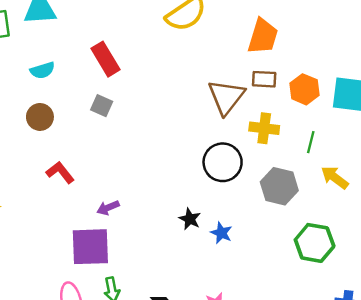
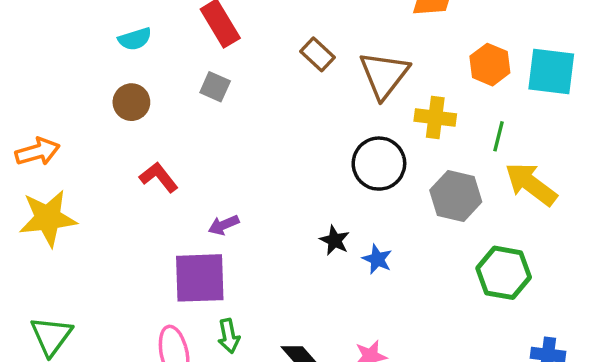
brown rectangle: (264, 79) -> (318, 54), moved, turned 40
yellow arrow: (335, 177) -> (531, 184), size x1.4

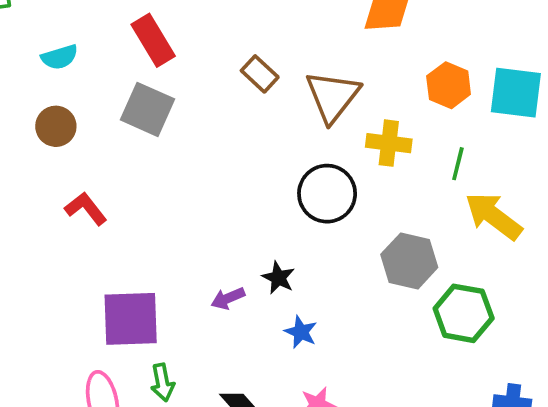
gray square: (215, 87) -> (148, 109), size x1.6
gray hexagon: (456, 196) -> (409, 261), moved
purple arrow: (224, 225) -> (228, 298), moved
blue star: (377, 259) -> (301, 332), moved

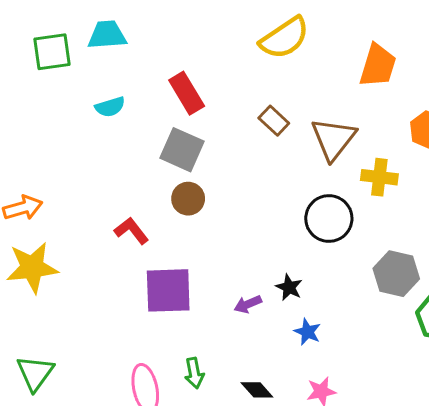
brown circle: (56, 126) -> (188, 199), moved
purple square: (131, 319) -> (168, 290), moved

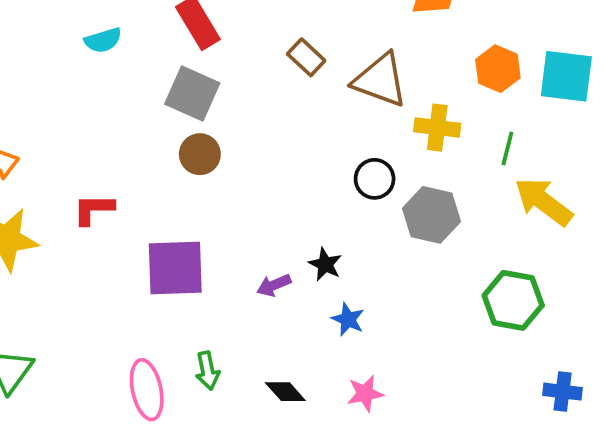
brown triangle: (333, 139) -> (380, 80), turned -48
black circle: (329, 219) -> (375, 179), size x0.7
red L-shape: (131, 231) -> (94, 209), moved, turned -52
gray hexagon: (396, 274) -> (432, 215), moved

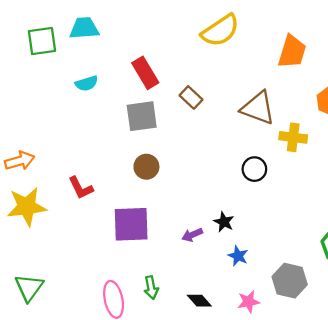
brown rectangle: (306, 57) -> (191, 97), moved
gray square: (192, 93) -> (142, 116), turned -32
brown circle: (200, 154) -> (146, 167), moved
red L-shape: (94, 209) -> (81, 188), turned -116
gray hexagon: (432, 215) -> (290, 281), moved

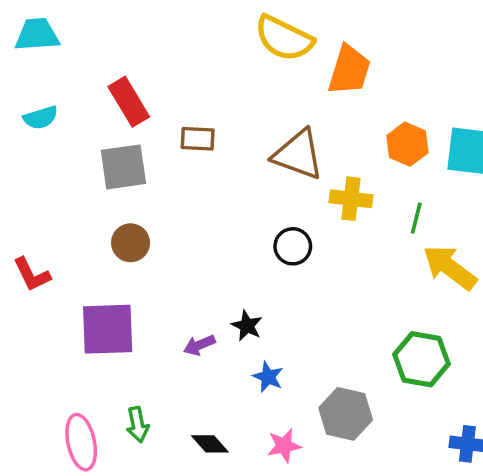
yellow semicircle: (220, 31) -> (284, 38), moved, turned 60
brown rectangle: (191, 97) -> (198, 139), turned -40

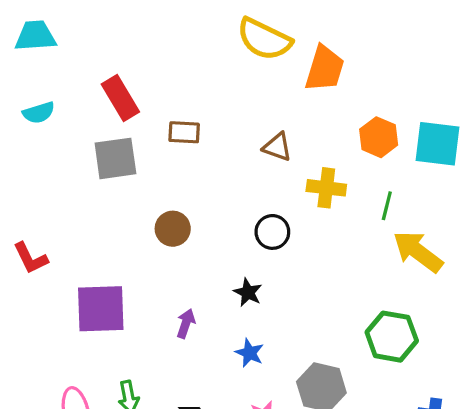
brown triangle: (298, 155) -> (277, 147), size x0.6
brown circle: (131, 243) -> (173, 229), moved
black star: (247, 326) -> (248, 292), moved
purple arrow: (199, 345) -> (186, 323), turned 132

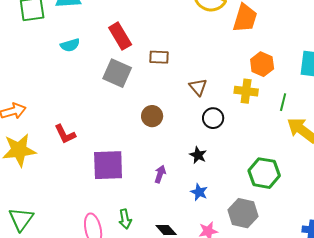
orange hexagon: (379, 137) -> (262, 64), moved
brown triangle: (277, 147) -> (198, 87), moved, turned 30
gray square: (115, 158) -> (117, 73), turned 32
green hexagon: (392, 337) -> (264, 173), moved

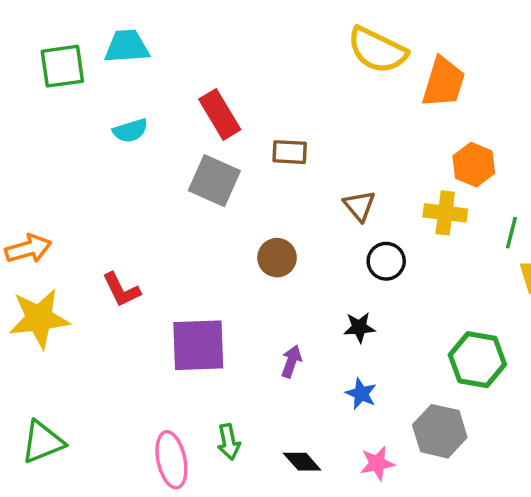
black star: (198, 155) -> (359, 327), turned -30
green triangle: (21, 219) -> (43, 442), turned 32

